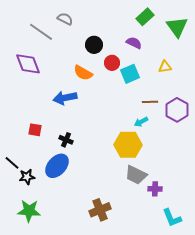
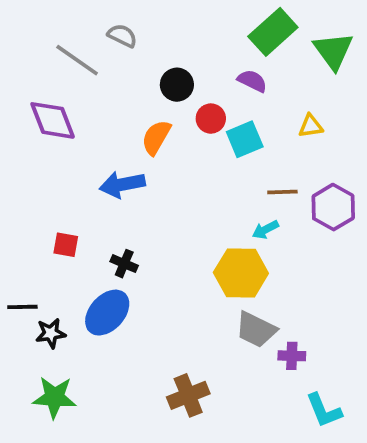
green rectangle: (145, 17) -> (273, 32), size x1.4
orange semicircle: (83, 73) -> (156, 137), turned 90
black line: (12, 163) -> (22, 307), turned -42

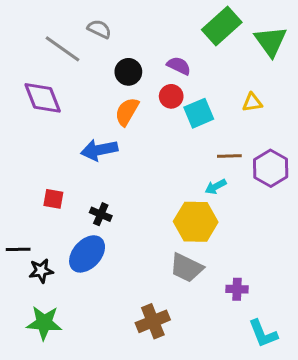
purple semicircle: (252, 81) -> (179, 66), moved
black circle: (177, 85) -> (128, 72), moved
gray trapezoid: (256, 329) -> (186, 268), moved

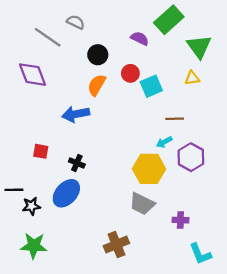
green triangle: (271, 41) -> (199, 47), moved
purple semicircle: (179, 66) -> (140, 38), moved
purple hexagon: (271, 168) -> (191, 157), moved

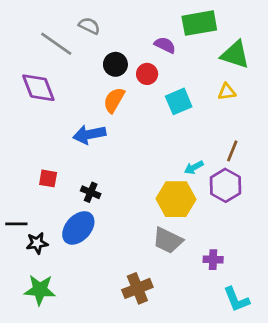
green rectangle: (169, 20) -> (199, 23), turned 32
green triangle: (199, 47) -> (235, 55), turned -36
red circle: (130, 73) -> (147, 74), moved
brown line: (175, 119) -> (232, 151), moved, turned -66

